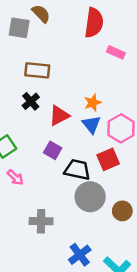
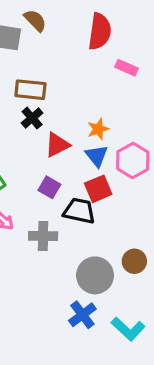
black cross: (31, 101) -> (32, 118), moved
red square: (108, 159) -> (98, 189), moved
gray circle: (90, 197) -> (95, 275), moved
gray cross: (41, 221) -> (43, 236), moved

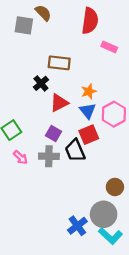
brown rectangle: (30, 90) -> (59, 63), moved
black trapezoid: (79, 211) -> (75, 151), turned -125
gray cross: (43, 236) -> (49, 156), moved
gray circle: (95, 275) -> (104, 214), moved

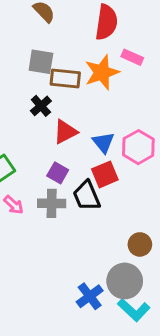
gray square: (24, 25) -> (41, 62), moved
orange star: (89, 91) -> (102, 72), moved, size x1.6

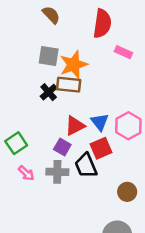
orange star: (102, 72) -> (74, 65), moved
brown rectangle: (65, 79) -> (69, 85), moved
red triangle: (65, 132) -> (75, 126), moved
brown circle: (140, 244) -> (127, 192), moved

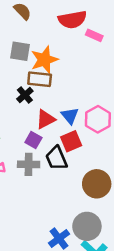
red semicircle: (102, 24) -> (72, 20), turned 72
pink rectangle: (123, 52) -> (94, 35), moved
black cross: (49, 92) -> (25, 95), moved
brown circle: (127, 192) -> (97, 184), size x1.5

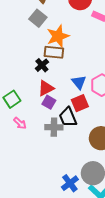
gray square: (20, 51) -> (38, 18), moved, turned 30
red triangle: (46, 119) -> (46, 88), moved
gray cross: (29, 164) -> (54, 127), moved

